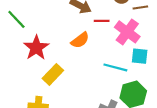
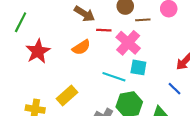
green line: (16, 19) -> (21, 22), turned 66
yellow rectangle: (53, 74) -> (67, 96), moved

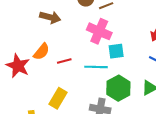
red line: (104, 30) -> (64, 61), moved
orange semicircle: (81, 47) -> (41, 52), moved

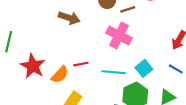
cyan square: (116, 51) -> (144, 68), moved, turned -35
orange semicircle: (41, 52) -> (60, 75), moved

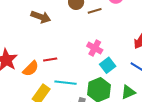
pink cross: (119, 35) -> (95, 48), moved, size x0.7
cyan line: (113, 72) -> (66, 83), moved

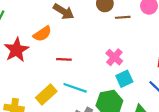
orange semicircle: (31, 69) -> (42, 34), moved

